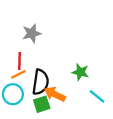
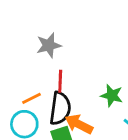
red line: (20, 61) -> (60, 81), moved

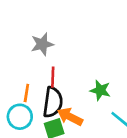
orange line: (32, 98) -> (26, 93), turned -54

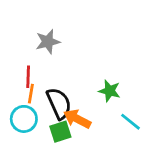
red line: (53, 77) -> (28, 77), moved
black semicircle: (53, 102) -> (59, 103), turned -32

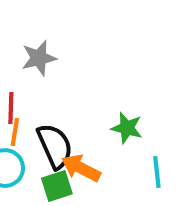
cyan line: (131, 122) -> (157, 172), turned 45

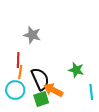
gray star: (39, 58) -> (32, 35), turned 30

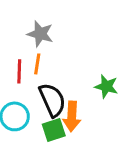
orange line: (20, 72) -> (37, 64), moved
orange arrow: (53, 90) -> (72, 116), turned -114

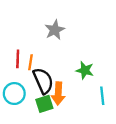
gray star: (40, 34) -> (55, 30), moved, turned 30
orange line: (37, 64) -> (30, 62), moved

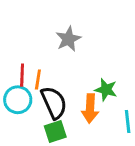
cyan circle: (14, 94) -> (18, 100), moved
orange arrow: (58, 94) -> (90, 108), moved

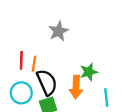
green star: (106, 90) -> (89, 72), turned -30
cyan circle: (18, 100) -> (21, 93), moved

